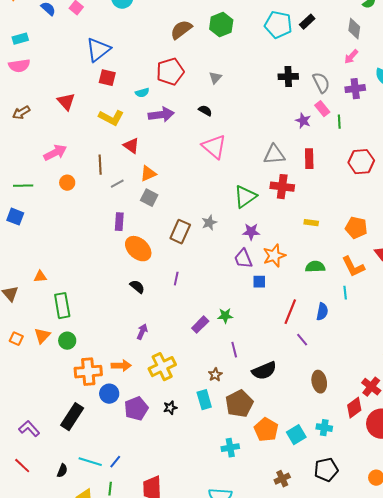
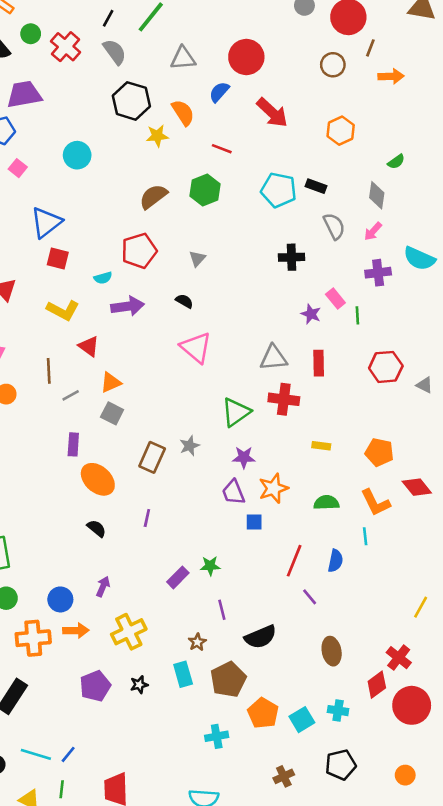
black rectangle: (307, 22) -> (316, 186), turned 63
gray semicircle: (321, 83) -> (334, 226), moved
blue circle: (109, 394) -> (60, 599), moved

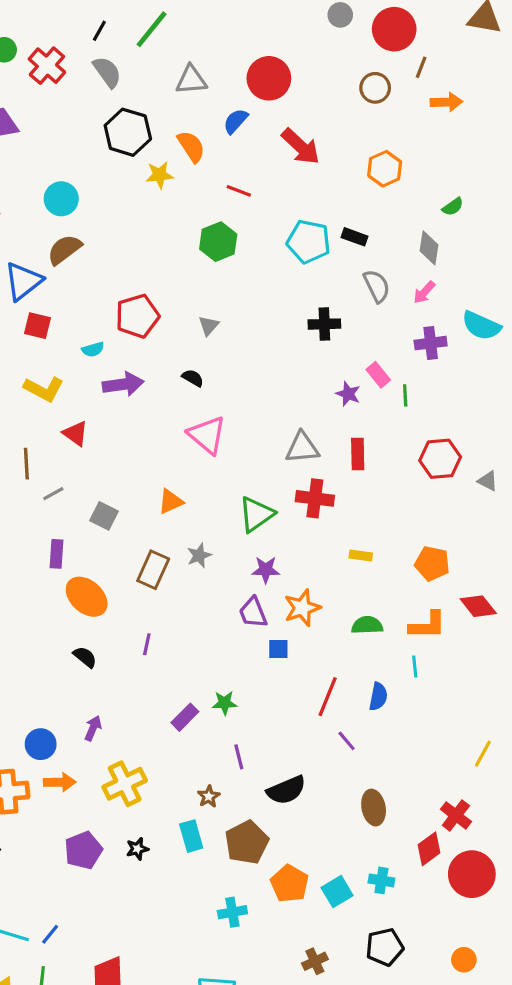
brown semicircle: (153, 196) -> (64, 250), moved
orange triangle: (111, 382) -> (171, 502), moved
orange L-shape: (375, 503) -> (427, 625), turned -64

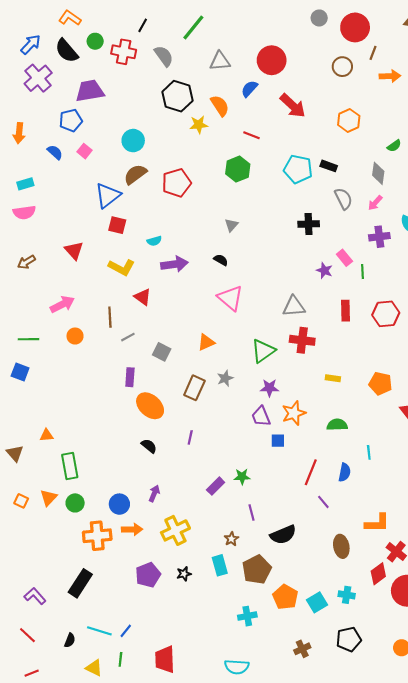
black line: (99, 31) -> (143, 25), moved
red cross: (47, 66) -> (124, 52), turned -30
red pentagon: (137, 316) -> (176, 183), moved
red rectangle: (358, 454) -> (346, 311), moved
orange L-shape: (427, 625) -> (377, 523), moved

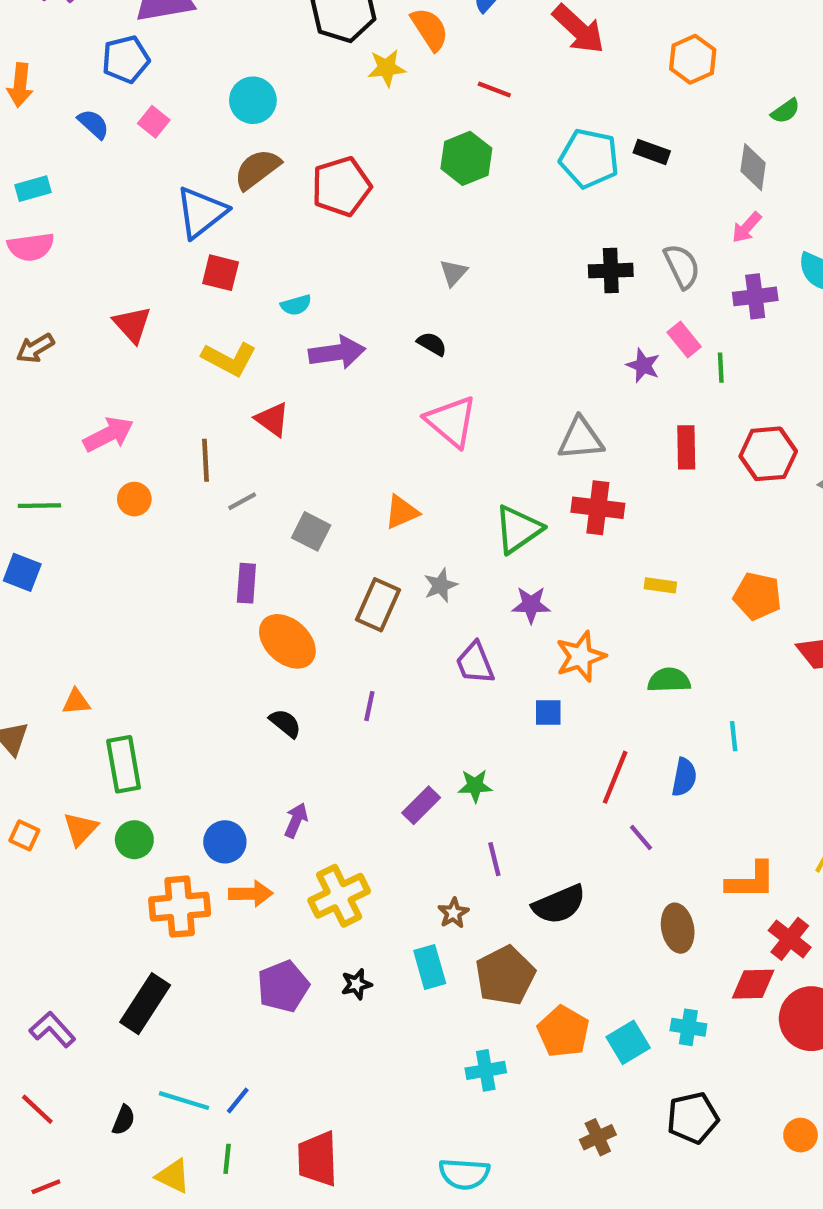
gray semicircle: (343, 199) -> (682, 266), moved
purple trapezoid: (261, 416) -> (475, 663), moved
red diamond: (378, 574) -> (753, 984), turned 35

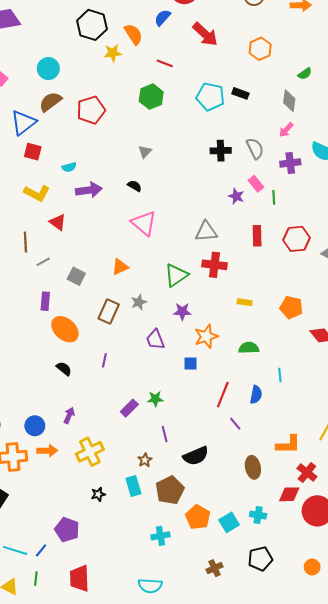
purple pentagon: (283, 986) -> (67, 530), moved, turned -30

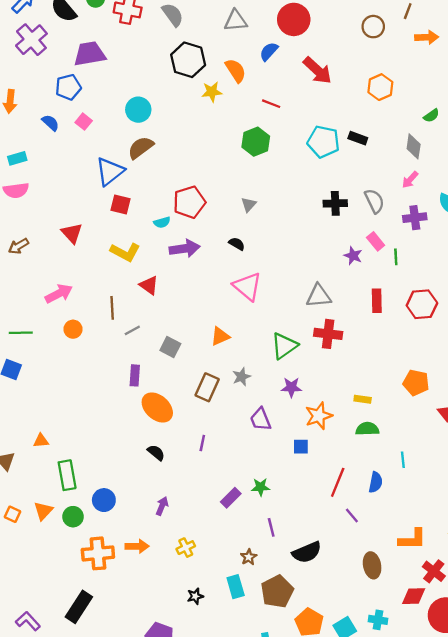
red pentagon: (91, 110) -> (189, 202), moved
yellow rectangle: (245, 302) -> (363, 399), moved
blue circle: (35, 426) -> (104, 500), moved
yellow cross: (90, 452) -> (186, 548), size x0.6

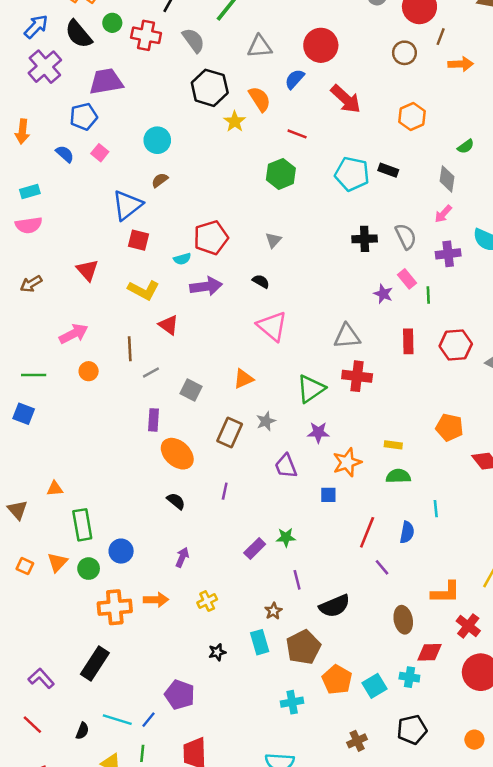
yellow star: (212, 92) -> (235, 121), turned -30
brown semicircle: (141, 148) -> (160, 180), size x0.6
red diamond: (414, 596) -> (429, 652), moved

